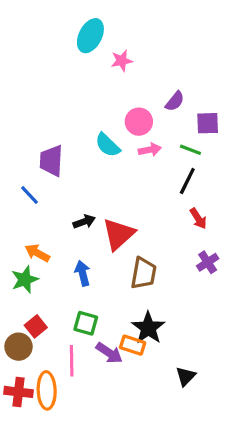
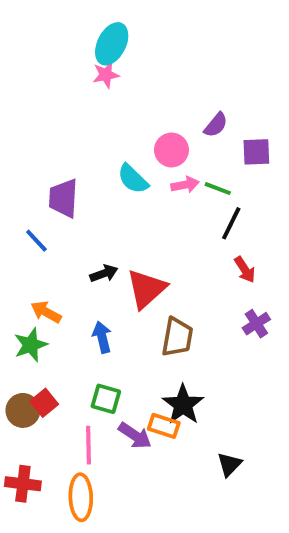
pink star: (122, 61) -> (106, 75), moved
green line: (190, 150) -> (218, 189), moved
brown circle: (19, 347) -> (23, 410), moved
orange ellipse: (47, 390) -> (81, 497), moved

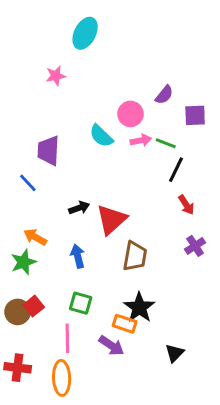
pink star: (106, 75) -> (56, 76), moved
purple arrow: (135, 436) -> (111, 346), moved

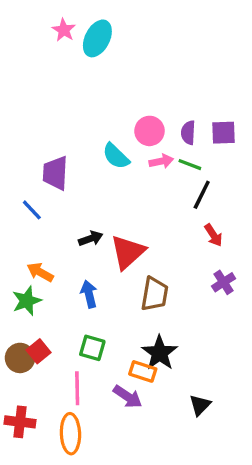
pink star: (56, 76) -> (64, 30), moved, turned -30
purple semicircle: (164, 95) -> (188, 133), moved, turned 144

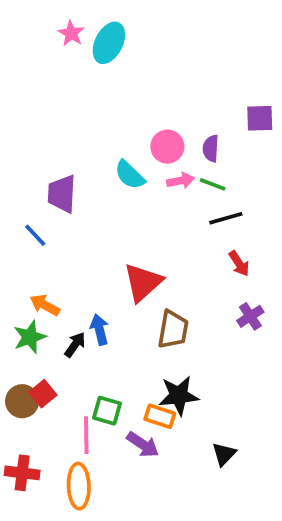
purple square: (224, 133) -> (260, 118), moved
black line: (202, 195) -> (226, 218), turned 48
black arrow: (91, 239) -> (75, 345), moved, turned -35
green square: (92, 348) -> (107, 411), moved
black star: (160, 353) -> (179, 396), turned 30

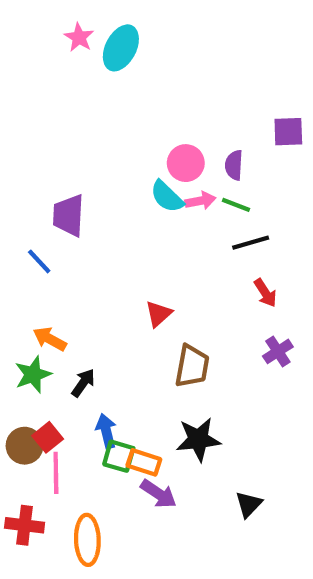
cyan semicircle: (130, 175) -> (167, 197), moved
red triangle: (143, 282) -> (159, 314), size x0.6
blue arrow: (99, 330) -> (106, 431), moved
orange rectangle: (160, 416) -> (144, 462), moved
pink line: (86, 435) -> (56, 473), moved

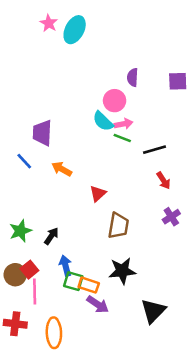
purple semicircle: (234, 165) -> (133, 77), moved
green line: (236, 205) -> (122, 138), moved
orange arrow: (50, 339) -> (62, 169), moved
black triangle: (249, 504) -> (153, 311), size x1.5

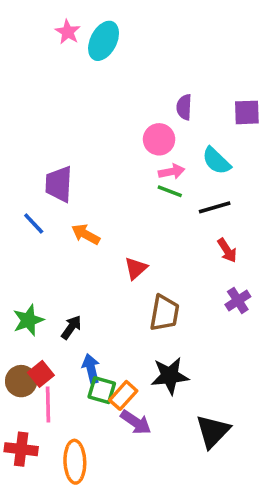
cyan semicircle: (103, 121) -> (216, 161), moved
orange rectangle: (89, 285) -> (123, 395), turned -66

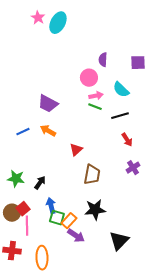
purple trapezoid: (59, 184) -> (48, 104), moved, turned -65
blue line: (34, 224) -> (23, 132), moved, turned -72
green star: (28, 320) -> (16, 179), turned 30

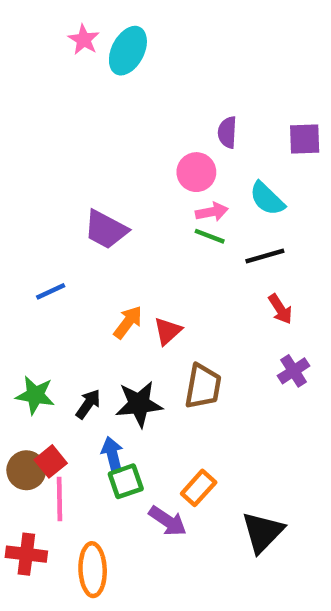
orange arrow: (48, 131) -> (128, 322), moved, turned 98
black star: (95, 210) -> (139, 404), moved
green square: (57, 218) -> (126, 481), turned -35
orange rectangle: (69, 221) -> (199, 488), moved

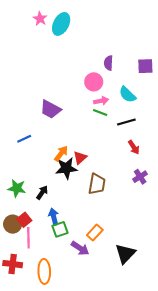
black star: (139, 404) -> (66, 168), moved

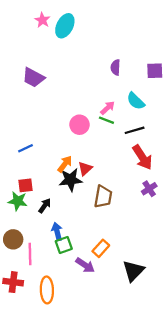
pink circle: (94, 82) -> (79, 125), moved
pink arrow: (101, 101) -> (108, 108), turned -32
purple trapezoid: (51, 109) -> (33, 77), moved
red arrow: (134, 147) -> (142, 157), size x1.6
red square: (24, 220) -> (26, 185), moved, turned 32

